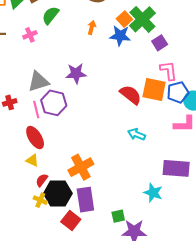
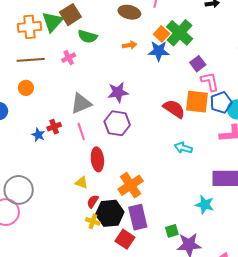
green semicircle: (50, 15) -> (88, 36), turned -108
orange arrow: (92, 28) -> (130, 45), turned 72
purple square: (160, 43) -> (198, 64), moved
purple hexagon: (54, 103) -> (117, 123), moved
red ellipse: (35, 138) -> (97, 159), moved, turned 30

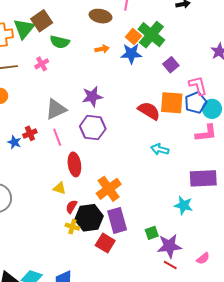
pink L-shape: (210, 82) -> (198, 86), moved

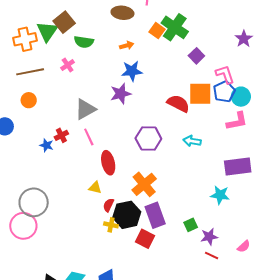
blue star: (131, 54) -> (132, 71), moved
purple hexagon: (93, 128) -> (148, 138), moved
purple star: (169, 246) -> (209, 237), size x0.7

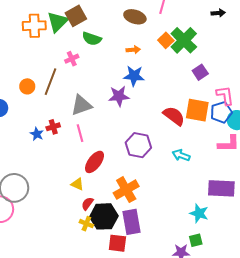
brown line: (30, 72) -> (51, 82), moved, turned -68
red ellipse: (108, 163) -> (95, 162), turned 40
green square: (191, 225) -> (196, 240), moved
red square: (145, 239) -> (117, 243), turned -30

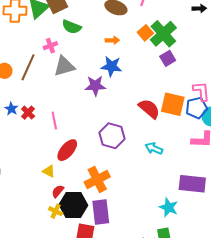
purple square: (200, 72) -> (168, 58), moved
gray triangle: (81, 105) -> (64, 66), moved
red cross: (53, 127) -> (28, 113), turned -32
blue star: (37, 134) -> (11, 109), moved

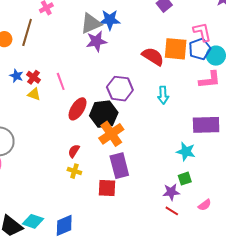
gray triangle: (64, 66) -> (91, 23), moved
cyan arrow: (154, 148) -> (163, 95), turned -108
yellow triangle: (49, 171) -> (34, 94), moved
black hexagon: (73, 205) -> (104, 114), moved

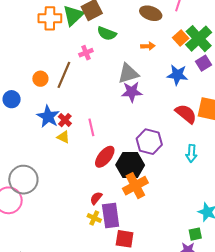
blue star: (110, 20) -> (177, 75), moved
blue star: (16, 76) -> (48, 117), size x1.6
purple rectangle: (119, 166) -> (111, 215), moved
green square: (185, 179) -> (195, 234), moved

